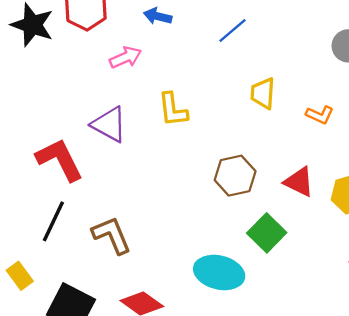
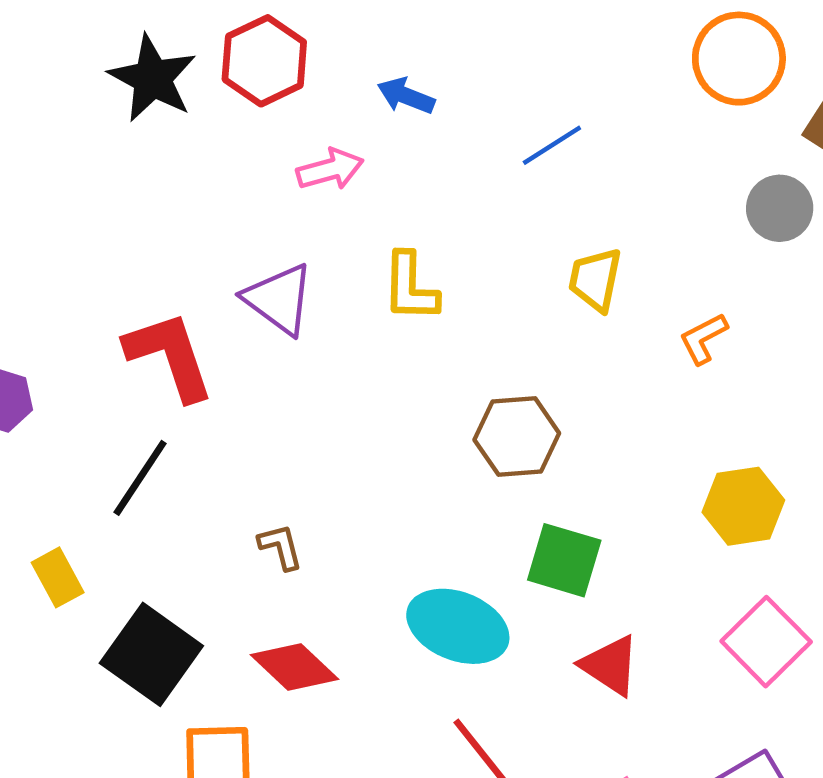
orange L-shape: (320, 115) -> (703, 338), turned 120
red triangle: (299, 182) -> (610, 665), moved
green square: (267, 233) -> (564, 560), turned -36
brown L-shape: (112, 235) -> (281, 547), moved, size x0.6

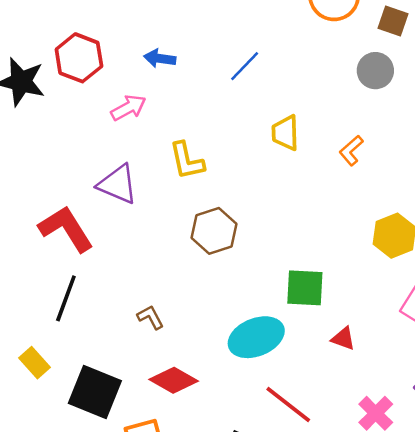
brown hexagon: (517, 437) -> (214, 231), moved
cyan ellipse: (458, 626) -> (256, 337), turned -30
red triangle: (610, 665) -> (343, 339), size x0.7

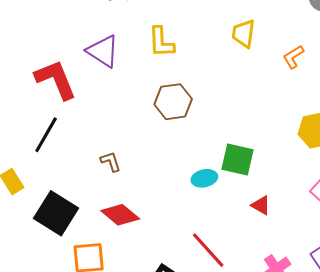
cyan ellipse: (256, 337) -> (204, 178), moved, size x0.6

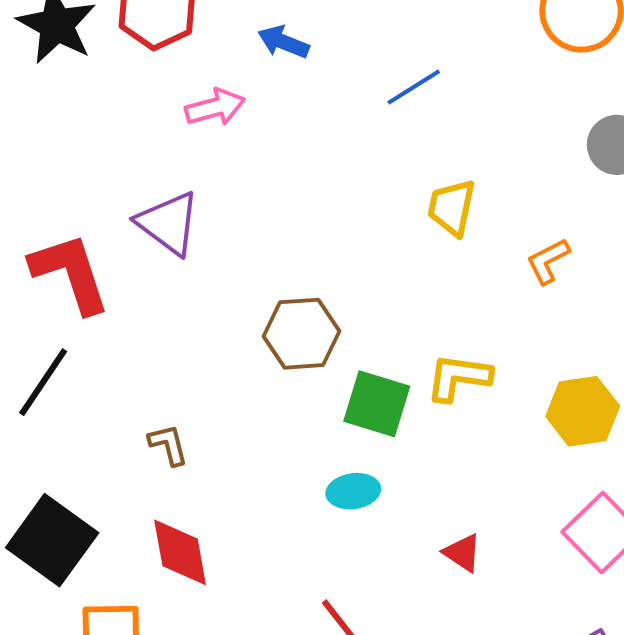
yellow L-shape: (161, 42) -> (459, 377), moved, turned 96
green square: (238, 160) -> (377, 404), moved
red diamond: (120, 215) -> (180, 552), turned 36

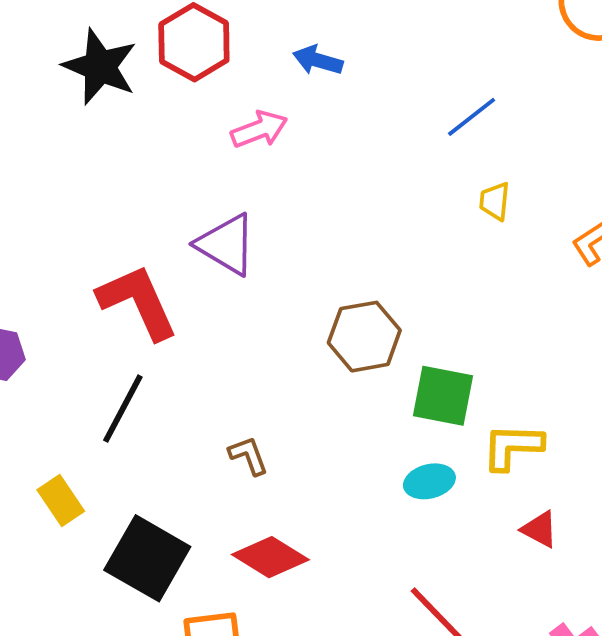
blue line: (414, 87) -> (472, 117), moved
yellow trapezoid: (452, 208) -> (495, 201), size x0.7
yellow L-shape: (459, 377) -> (513, 447), moved
red diamond: (180, 552) -> (270, 557), turned -42

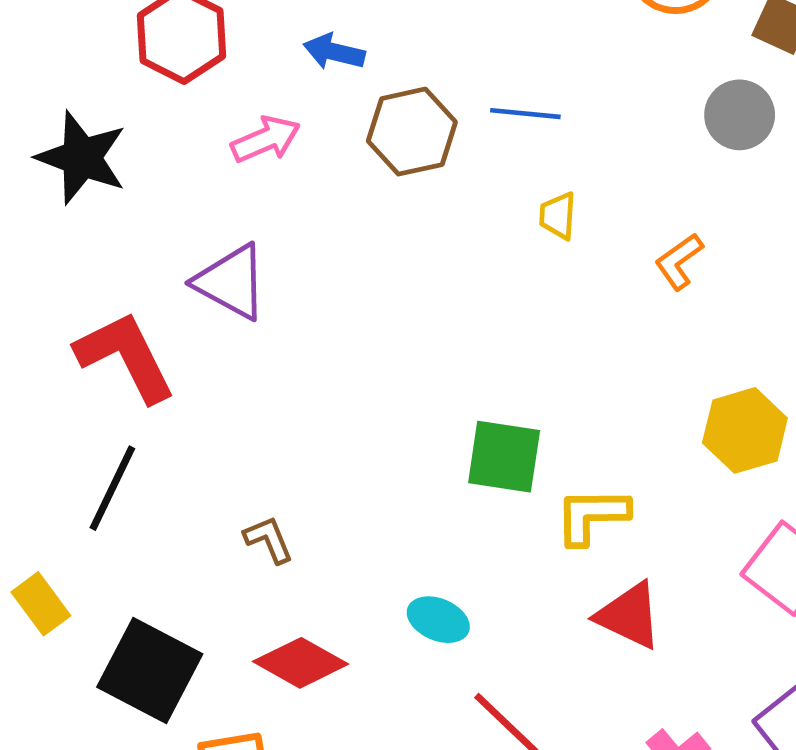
black star: (100, 67) -> (82, 158), moved
blue line: (472, 117) -> (525, 114), turned 46
brown hexagon: (364, 337) -> (412, 132), moved
cyan ellipse: (429, 481) -> (438, 620), moved, turned 39
red triangle: (540, 529) -> (629, 616), size x1.5

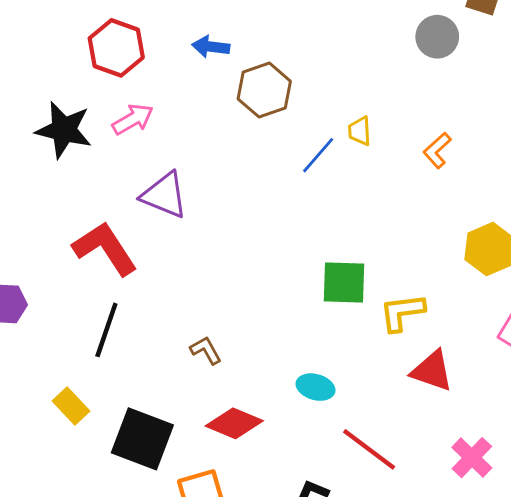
blue line: (525, 114) -> (318, 155), moved, turned -48
gray circle: (740, 115) -> (437, 37), moved
pink arrow: (266, 139) -> (133, 119), moved

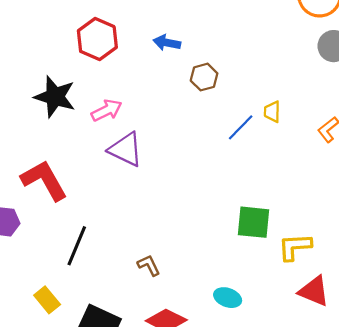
brown hexagon: (264, 90) -> (204, 77), size x0.7
pink arrow: (133, 119) -> (107, 110), moved
red L-shape: (105, 248) -> (44, 180), moved

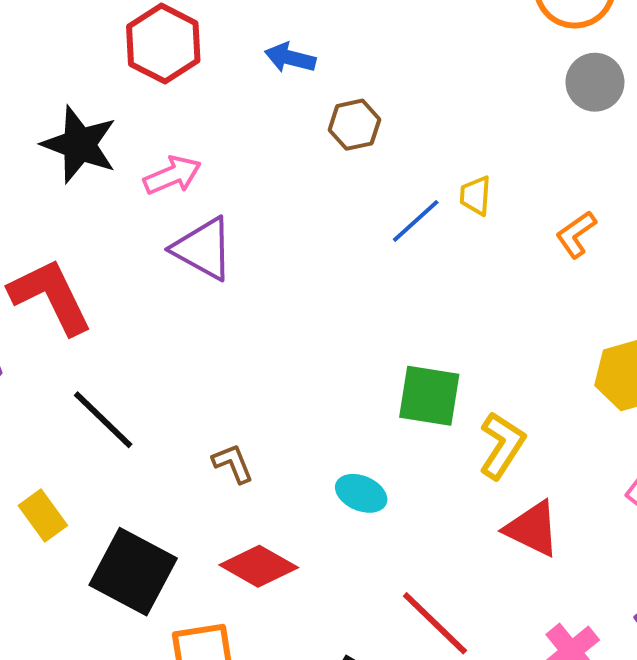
black line: (77, 246) -> (103, 420), turned -72
yellow L-shape: (295, 247) -> (502, 445), turned 123
cyan ellipse: (228, 298) -> (361, 493), moved

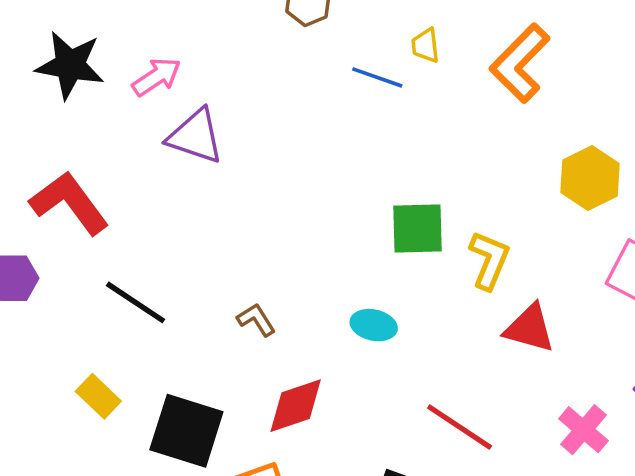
blue line: (416, 221) -> (377, 77), turned 72
orange L-shape: (576, 234) -> (520, 63), size x1.8
red diamond: (259, 566) -> (296, 406), turned -38

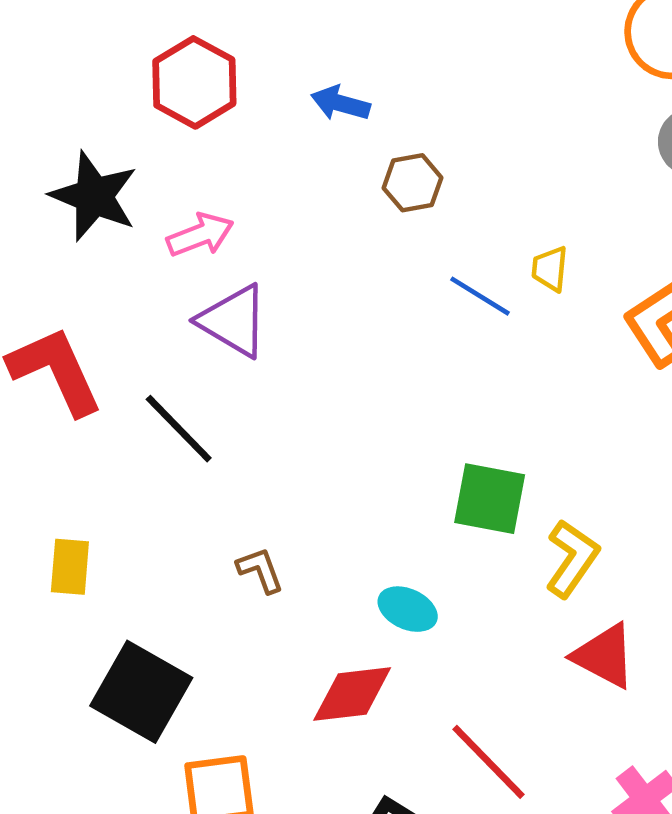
black line: (135, 302) -> (179, 429), moved
yellow rectangle: (98, 396) -> (70, 567), moved, turned 39
red diamond: (296, 406) -> (352, 694), moved

